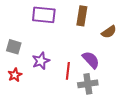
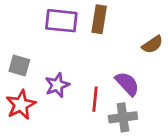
brown rectangle: (82, 16) -> (99, 19), moved
red star: (15, 75) -> (21, 105), size x1.5

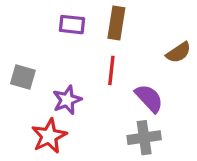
purple rectangle: (61, 21) -> (72, 25), size x0.7
red line: (95, 99) -> (111, 70), moved
red star: (21, 105) -> (49, 136), moved

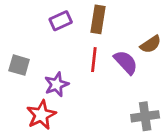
purple rectangle: (72, 25) -> (61, 21), turned -30
purple semicircle: (149, 98) -> (126, 62), moved
gray cross: (144, 138) -> (145, 116), moved

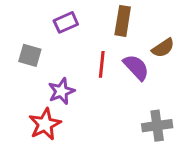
brown rectangle: (98, 19) -> (123, 21), moved
gray square: (19, 65) -> (30, 55), moved

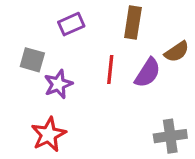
purple semicircle: (136, 67) -> (148, 73), turned 76
purple star: (61, 91) -> (58, 84), moved

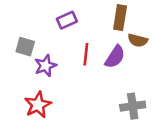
brown rectangle: (133, 22) -> (120, 18), moved
purple rectangle: (71, 24) -> (67, 20), moved
brown semicircle: (177, 52) -> (138, 40), turned 48

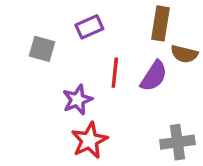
gray square: (25, 47) -> (42, 49), moved
purple star: (45, 66) -> (78, 100), moved
red star: (38, 105) -> (89, 140), moved

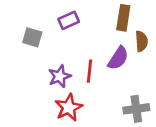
brown semicircle: (184, 54) -> (142, 41), turned -108
red line: (115, 73) -> (89, 71), moved

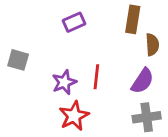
gray square: (32, 37) -> (18, 60), moved
purple semicircle: (118, 58) -> (142, 81), moved

